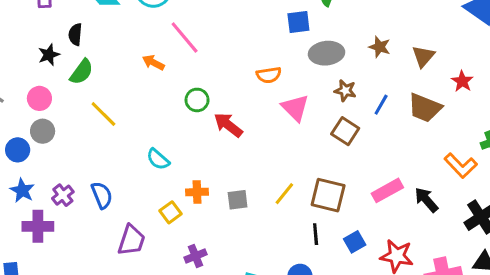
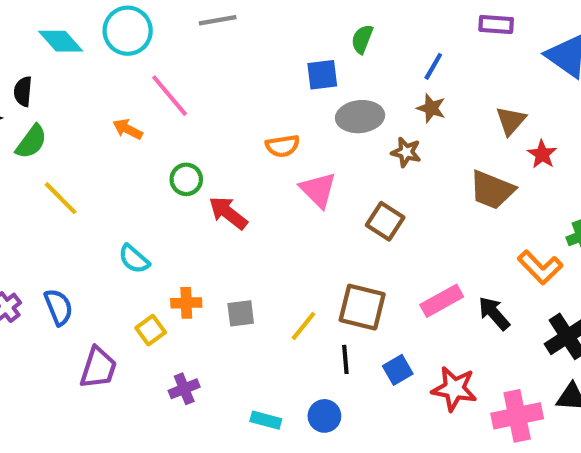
brown triangle: (423, 56) -> (511, 121), moved
brown star: (345, 91) -> (406, 152), moved
blue line: (381, 105) -> (433, 66), moved
yellow line: (284, 194) -> (304, 326), moved

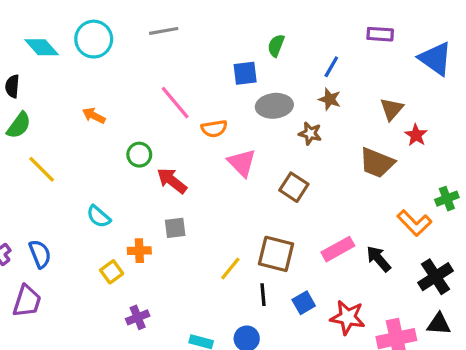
pink line: (170, 96) -> (175, 103), moved
gray square: (241, 313) -> (175, 228), moved
purple trapezoid: (98, 368) -> (27, 301), moved

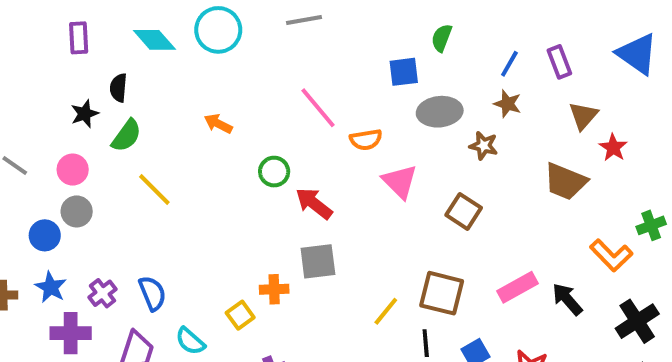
purple rectangle: (380, 34) -> (559, 62), moved, turned 65
cyan semicircle: (99, 216) -> (190, 341), moved
gray square: (175, 228) -> (318, 261), size x1.4

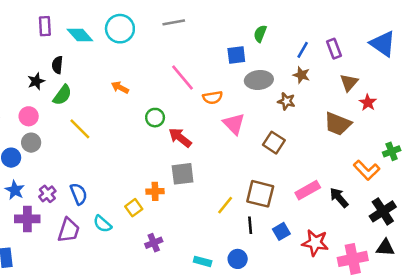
purple rectangle: (79, 38) -> (45, 26), moved

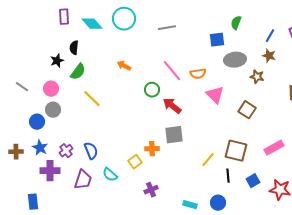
gray line: (174, 22) -> (167, 28), moved
pink line: (183, 77) -> (172, 71), moved

